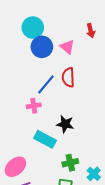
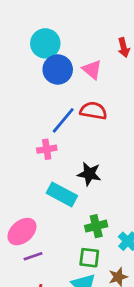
red semicircle: (68, 77) -> (93, 111), turned 102

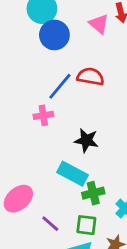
pink triangle: (92, 69) -> (99, 24), moved
cyan rectangle: (62, 194) -> (72, 174), moved
purple line: (33, 256) -> (50, 224), moved, turned 60

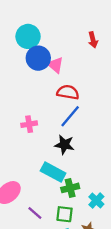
pink triangle: (99, 24) -> (55, 65), moved
blue line: (60, 86) -> (70, 116), moved

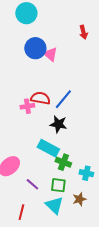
cyan circle: (28, 36) -> (26, 13), moved
red semicircle: (68, 92) -> (40, 98), moved
green cross: (70, 188) -> (63, 162), turned 35
cyan cross: (96, 201) -> (86, 173), turned -32

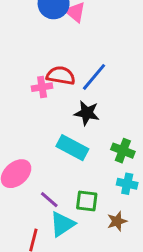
green cross: (63, 162) -> (123, 151), moved
cyan triangle: (54, 205) -> (62, 224), moved, turned 42

